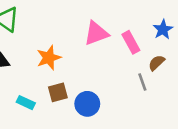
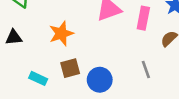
pink rectangle: (131, 42) -> (143, 18), turned 40
gray line: (142, 82) -> (146, 69), moved

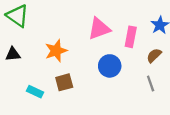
gray line: (146, 69) -> (151, 83), moved
blue circle: (100, 80) -> (110, 66), moved

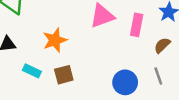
blue circle: (110, 66) -> (125, 82), moved
cyan rectangle: (35, 92) -> (32, 71), moved

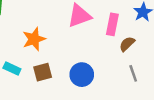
brown semicircle: (162, 45) -> (127, 44), moved
blue circle: (125, 82) -> (82, 75), moved

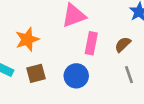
pink rectangle: (112, 24) -> (91, 43), moved

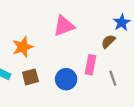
pink rectangle: (91, 43) -> (91, 65), moved
brown semicircle: (123, 44) -> (108, 41), moved

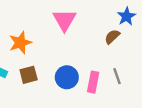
pink triangle: (64, 26) -> (64, 20), turned -40
pink rectangle: (91, 65) -> (93, 82), moved

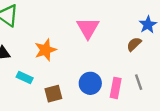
brown square: (29, 75) -> (53, 94), moved

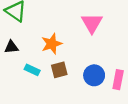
brown square: (53, 94) -> (59, 70), moved

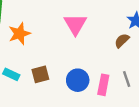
orange star: (52, 44) -> (19, 34), moved

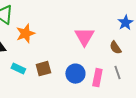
pink triangle: (75, 24) -> (84, 37), moved
brown semicircle: (122, 41) -> (115, 48), moved, turned -80

